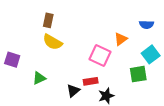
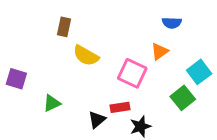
blue semicircle: (146, 25) -> (172, 23), moved
yellow semicircle: (52, 42) -> (86, 56), moved
green square: (138, 74) -> (183, 98), turned -30

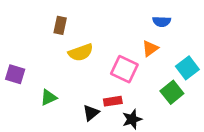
yellow semicircle: (86, 56) -> (81, 52), turned -50

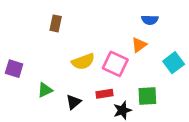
yellow semicircle: (81, 52) -> (83, 61), moved
green square: (172, 92) -> (147, 96), moved, turned 36
black triangle: (91, 113) -> (74, 102), moved

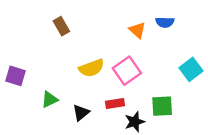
brown rectangle: (56, 23) -> (61, 26), turned -42
orange triangle: (139, 45) -> (137, 30), moved, turned -42
pink square: (115, 64) -> (127, 71), turned 30

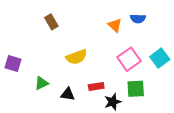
pink square: (127, 71) -> (129, 59), moved
black triangle: (81, 113) -> (68, 94), turned 48

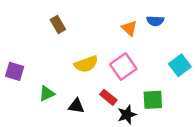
pink square: (129, 59) -> (123, 66), moved
red rectangle: (96, 87) -> (108, 97), turned 48

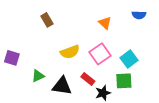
blue semicircle: (155, 21) -> (139, 15), moved
cyan square: (180, 65) -> (129, 59), moved
black triangle: (76, 106) -> (62, 86), size x1.5

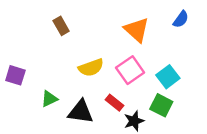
blue semicircle: (139, 15) -> (181, 19), turned -56
orange triangle: (105, 23) -> (137, 30), size x1.5
green square: (124, 81) -> (161, 105), turned 30

